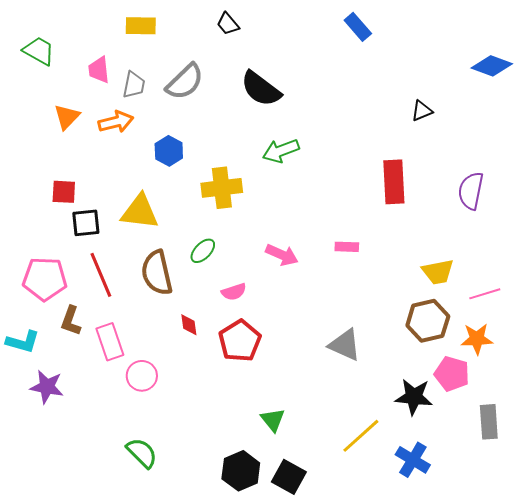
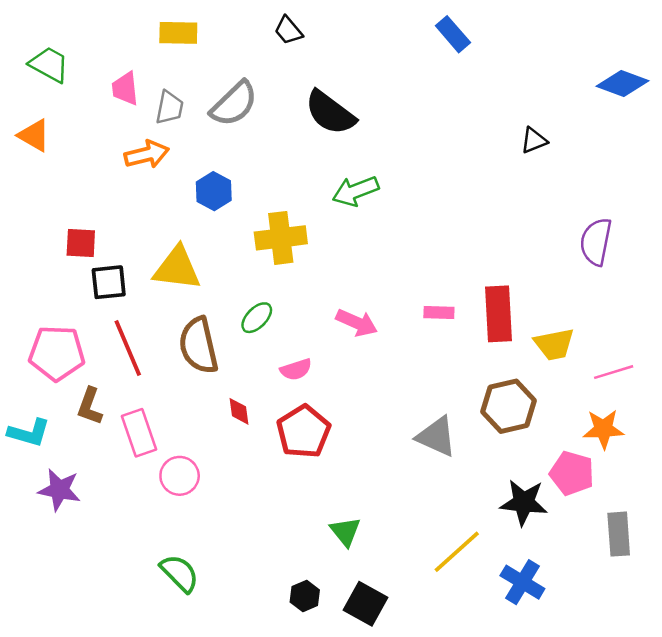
orange triangle: (67, 117) -> (34, 135), moved, turned -44
red rectangle: (394, 182) -> (498, 314), moved
brown hexagon: (428, 321) -> (509, 406), moved
black hexagon: (241, 471) -> (305, 596), size x0.6

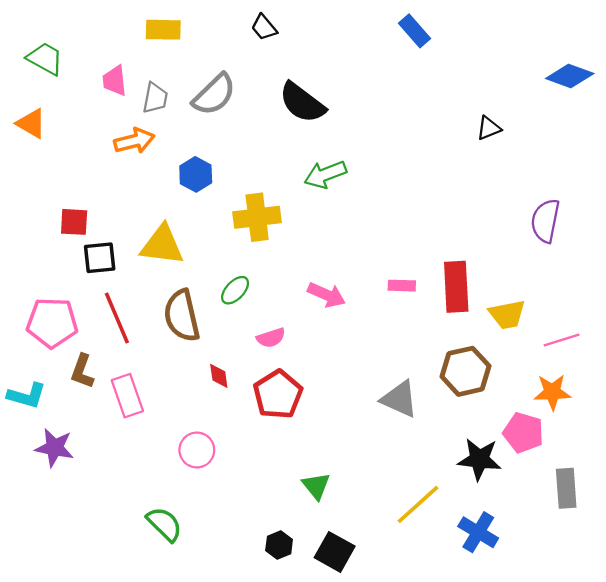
pink circle: (180, 476) -> (197, 450), moved

